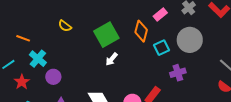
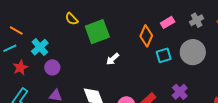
green square: (106, 35) -> (97, 32), moved
orange line: (23, 38) -> (16, 30), moved
purple cross: (178, 73) -> (180, 92), moved, turned -35

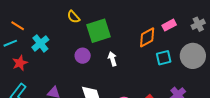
orange diamond: (146, 36) -> (147, 37), turned 35
white arrow: (113, 59) -> (112, 59), turned 112
purple circle: (52, 67) -> (83, 56), moved

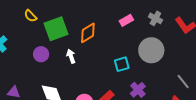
gray cross: (198, 24) -> (155, 18), turned -32
orange diamond: (147, 37) -> (88, 33), moved
cyan square: (164, 58) -> (122, 64), moved

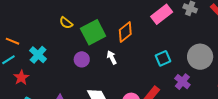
pink rectangle: (126, 20) -> (162, 14), size x1.5
gray circle: (151, 50) -> (200, 57), moved

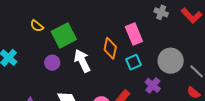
pink rectangle: (162, 14) -> (134, 34), moved, turned -75
orange diamond: (125, 32) -> (110, 48), moved, turned -40
white arrow: (112, 57) -> (82, 61), size x1.6

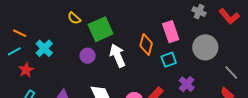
gray circle: (171, 61) -> (205, 47), moved

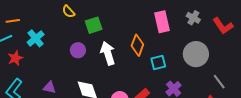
green square: (101, 29) -> (94, 25), size x0.7
pink rectangle: (171, 32) -> (162, 22), moved
orange line: (20, 33) -> (13, 21), turned -40

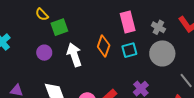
yellow semicircle: (68, 12) -> (42, 14), moved
gray cross: (193, 18) -> (158, 27), moved
cyan square: (158, 63) -> (129, 50), moved

